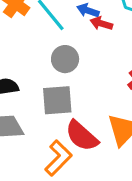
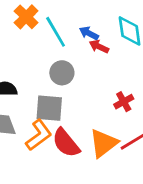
orange L-shape: (58, 158) -> (39, 135), moved

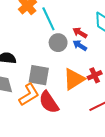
blue arrow: (89, 33) -> (80, 45), moved
gray circle: (62, 73) -> (58, 43), moved
orange triangle: (104, 143) -> (74, 79), moved

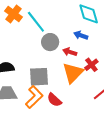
red arrow: (80, 33) -> (70, 52), moved
blue arrow: (80, 45) -> (81, 35), moved
red semicircle: (49, 102) -> (54, 100), size x0.7

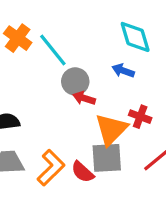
red arrow: (70, 52) -> (84, 98), moved
red cross: (91, 65) -> (140, 117), turned -32
gray square: (39, 77) -> (107, 158), moved

